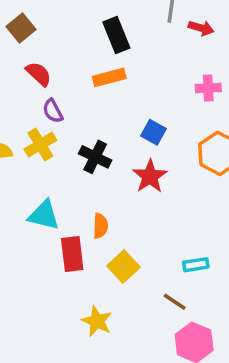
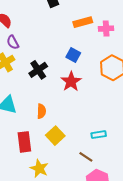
orange rectangle: (109, 77) -> (83, 22), moved
black cross: (95, 157) -> (38, 70), turned 30
red rectangle: (72, 254) -> (24, 142), moved

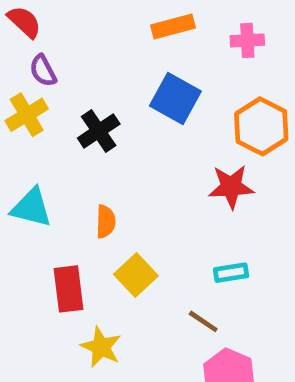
orange rectangle: (83, 22) -> (173, 26), moved
blue square: (73, 55) -> (175, 98), size x1.5
red star: (71, 82) -> (231, 187), moved, turned 30

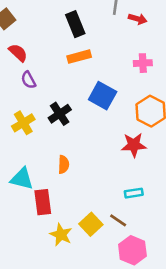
orange rectangle: (173, 26) -> (79, 57), moved
yellow cross: (27, 115) -> (23, 123), moved
cyan triangle: (31, 208) -> (22, 179), moved
yellow square: (136, 275) -> (91, 224), moved

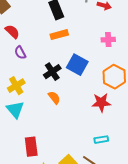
black cross: (60, 114) -> (52, 72), moved
orange semicircle: (64, 164) -> (54, 98), moved, turned -40
cyan triangle: (22, 179) -> (15, 110), moved, turned 36

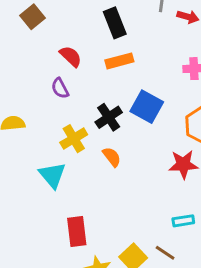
red semicircle: (12, 32) -> (71, 56), moved
yellow cross: (16, 86) -> (74, 139), moved

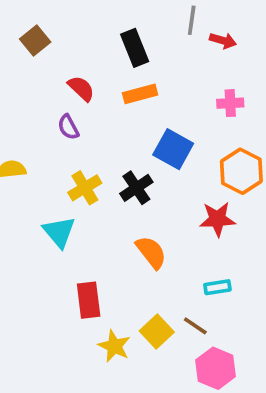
black cross: (109, 117) -> (136, 188), moved
orange semicircle: (112, 157) -> (151, 252), moved, size x1.4

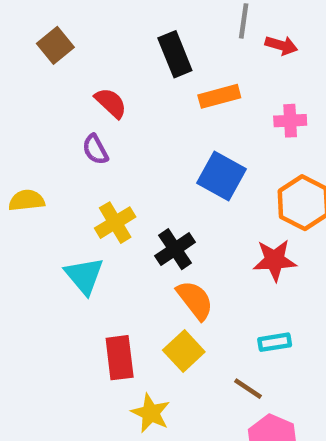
orange rectangle: (140, 94) -> (219, 96), moved
black cross: (136, 188) -> (175, 249), moved
yellow square: (157, 331) -> (184, 351), moved

